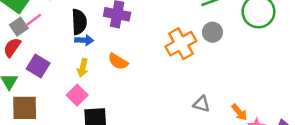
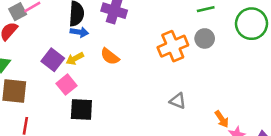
purple square: (38, 66) -> (53, 60), moved
yellow arrow: (83, 68) -> (75, 59), turned 42
gray triangle: (201, 104) -> (178, 101), moved

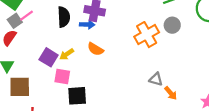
blue arrow: (79, 32) -> (87, 25), moved
pink square: (66, 85) -> (62, 77), turned -35
orange arrow: (222, 119) -> (171, 93), moved

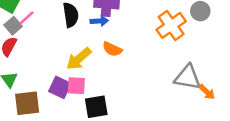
yellow arrow: (67, 54) -> (79, 59), size x1.5
purple square: (49, 57) -> (60, 87), moved
gray triangle: (156, 79) -> (188, 77), size x1.6

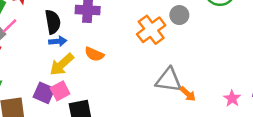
blue arrow: (99, 21) -> (58, 41), moved
pink square: (76, 86) -> (60, 91), turned -30

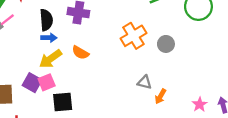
gray circle: (179, 15) -> (166, 44), moved
gray triangle: (169, 80) -> (145, 82), size x0.6
orange arrow: (188, 94) -> (160, 96), turned 72

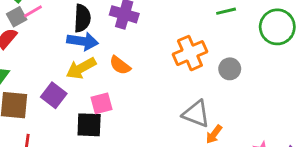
blue arrow: (49, 38) -> (83, 41), size x1.5
pink square: (47, 82) -> (101, 103), moved
gray triangle: (145, 82) -> (196, 114), size x1.5

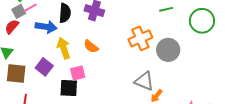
blue arrow: (83, 41) -> (46, 27), moved
yellow arrow: (81, 68) -> (64, 48), turned 100
gray circle: (230, 69) -> (168, 50), size x1.5

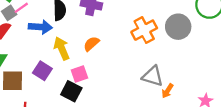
orange semicircle: (91, 46) -> (91, 44), turned 105
gray circle: (168, 50) -> (178, 27), moved
black square: (69, 88) -> (71, 91), turned 30

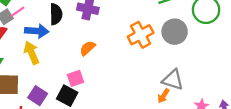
yellow arrow: (62, 48) -> (32, 53), moved
purple square: (42, 71) -> (38, 96), moved
gray triangle: (153, 76) -> (173, 80), moved

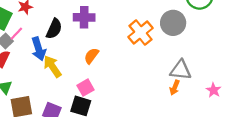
black semicircle: (56, 14) -> (54, 29), turned 36
blue arrow: (37, 31) -> (39, 49), turned 80
yellow arrow: (32, 53) -> (52, 66), moved

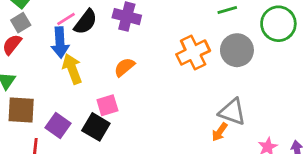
pink line: (16, 34) -> (66, 19), moved

